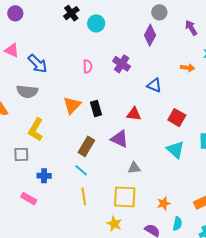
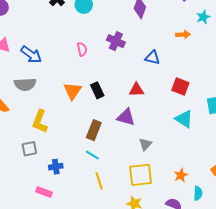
gray triangle: (134, 168) -> (145, 144), turned -32

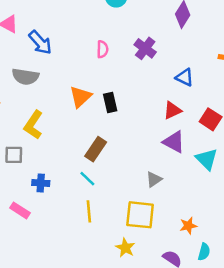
red triangle: (136, 90) -> (172, 110), moved, turned -35
purple triangle: (126, 117) -> (174, 142), moved

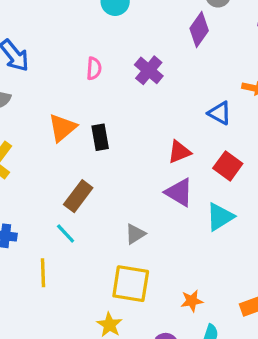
blue triangle: (185, 77) -> (220, 113), moved
cyan triangle: (207, 159) -> (220, 217), turned 40
gray triangle: (154, 179) -> (135, 234), moved
yellow line: (89, 211) -> (43, 273), moved

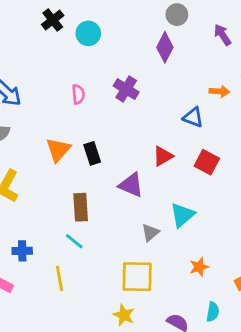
purple triangle: (179, 192) -> (131, 185), moved
brown rectangle: (78, 196) -> (81, 207), turned -32
cyan triangle: (220, 217) -> (182, 215), moved
gray triangle: (135, 234) -> (150, 233), moved
orange star: (192, 301) -> (199, 267), moved

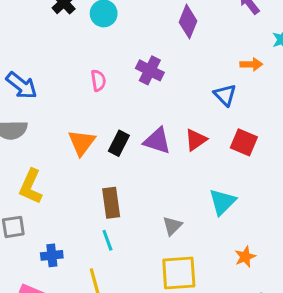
blue triangle: (193, 117) -> (225, 95), turned 30
black rectangle: (92, 153) -> (119, 143), turned 50
purple triangle: (131, 185) -> (157, 141), moved
gray triangle: (150, 233) -> (172, 226), moved
cyan line: (74, 241) -> (107, 240), turned 36

